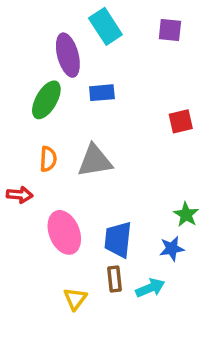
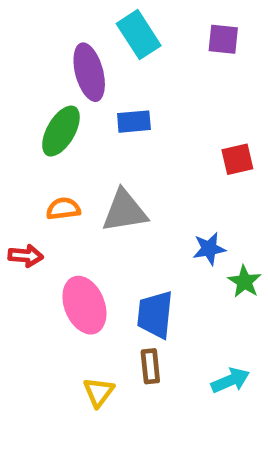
orange semicircle: (48, 159) -> (63, 209), turned -100
blue star: (172, 249) -> (209, 249), moved
cyan arrow: (150, 288) -> (230, 380), moved

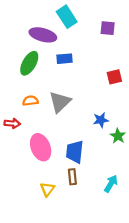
purple square: (223, 39) -> (108, 28), moved
purple ellipse: (89, 72) -> (43, 35), turned -60
gray triangle: (124, 211) -> (60, 102), turned -35
cyan arrow: (230, 380) -> (111, 184), turned -36

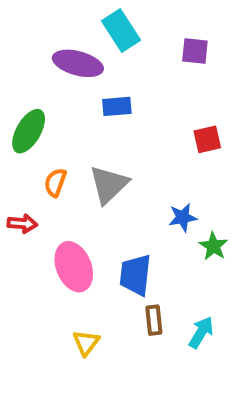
green ellipse: (29, 63) -> (29, 131), moved
orange semicircle: (30, 101) -> (55, 182), turned -63
brown rectangle: (72, 177) -> (154, 320), moved

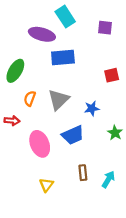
blue rectangle: (117, 106) -> (63, 58), size x1.5
blue star: (183, 217) -> (92, 108), moved
blue trapezoid: (135, 275) -> (73, 135), moved, turned -120

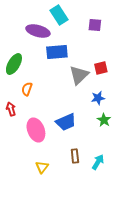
gray triangle: (59, 100) -> (79, 75), moved
blue star: (92, 108) -> (98, 98), moved
red arrow: (12, 121) -> (11, 109), turned -112

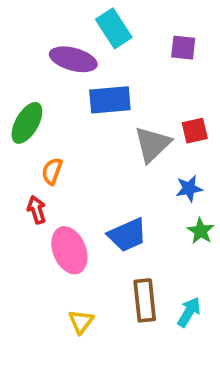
red arrow: (11, 109) -> (37, 210), moved
brown rectangle: (75, 156) -> (145, 300), size x1.5

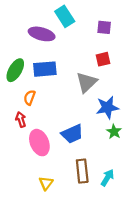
blue rectangle: (110, 100) -> (45, 69), moved
red square: (195, 131) -> (103, 59), moved
blue star: (189, 189) -> (107, 107), size x1.5

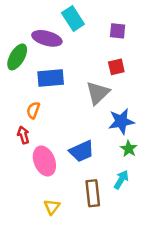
green ellipse: (15, 70) -> (17, 57), moved
cyan arrow: (107, 178) -> (121, 180), moved

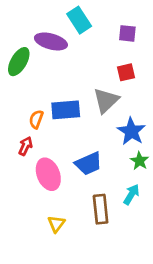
blue rectangle: (51, 78) -> (66, 110), moved
blue star: (121, 121) -> (131, 131), turned -30
red arrow: (23, 135) -> (25, 146), turned 42

